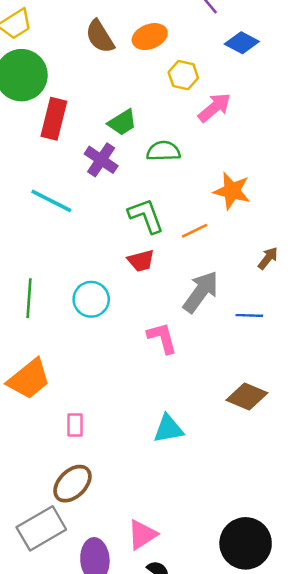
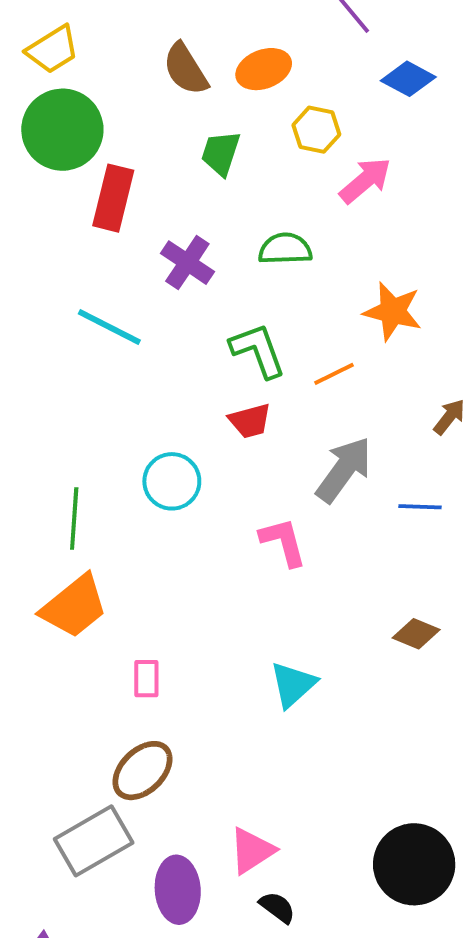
green trapezoid: (122, 122) -> (221, 153), moved, turned 140
green line: (29, 298) -> (74, 518), moved
brown diamond: (247, 396) -> (416, 634), size x0.7
cyan triangle: (168, 429) -> (293, 685), turned -32

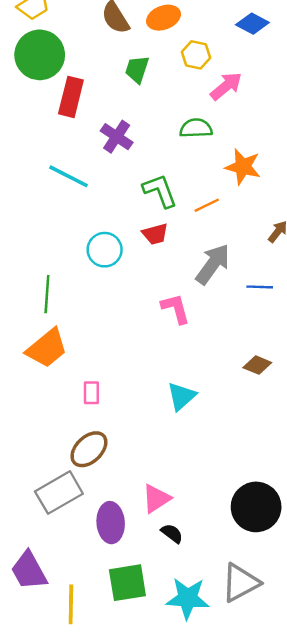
green semicircle: (285, 249) -> (196, 128), moved
cyan circle: (172, 481) -> (105, 250), moved

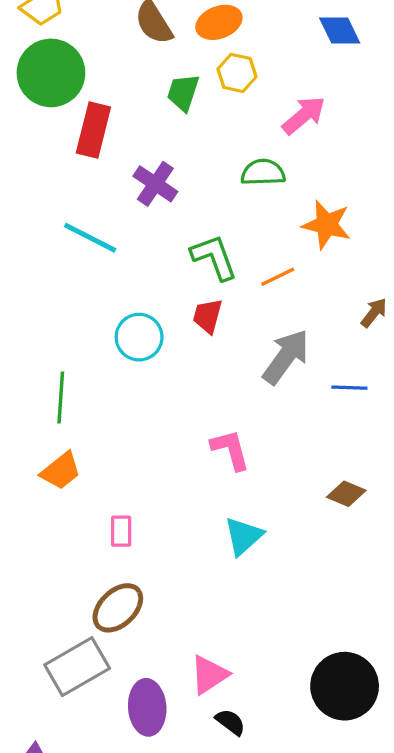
blue diamond: (252, 24) -> (340, 31), turned 36
yellow hexagon: (196, 55) -> (237, 73), moved
red trapezoid: (155, 234) -> (208, 316), turned 120
pink L-shape: (176, 309) -> (230, 450), moved
orange trapezoid: (47, 348) -> (61, 471), size x0.7

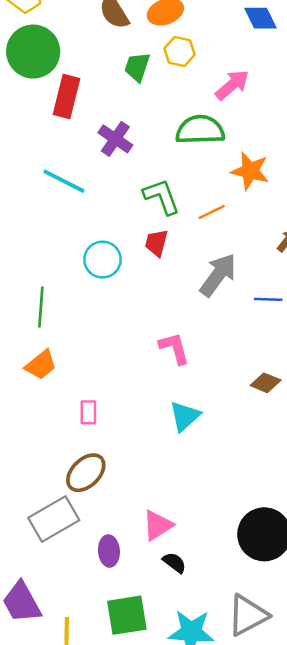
green semicircle: (263, 172) -> (200, 130), size x1.4
purple ellipse: (147, 707) -> (109, 551), size x0.7

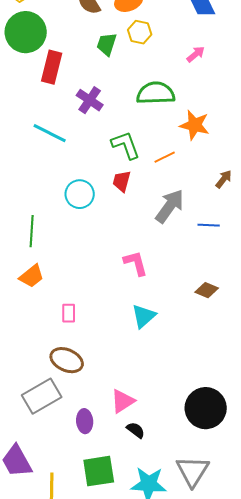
pink arrow: (232, 85) -> (196, 54), moved, size x0.7
brown ellipse: (86, 473) -> (67, 360), turned 68
gray triangle: (248, 615) -> (193, 471), turned -30

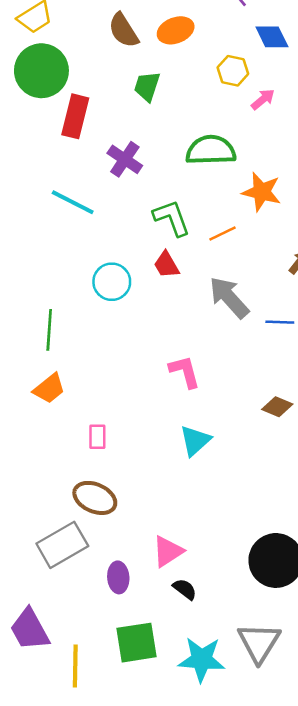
yellow hexagon: (140, 32) -> (233, 71), moved
red trapezoid: (122, 181) -> (166, 265), turned -45
gray arrow: (170, 206) -> (229, 297), turned -78

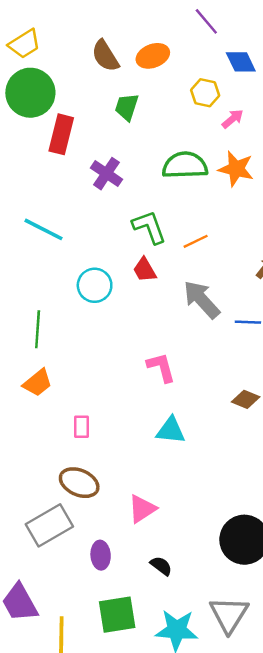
orange star: (262, 192) -> (236, 169), moved
cyan line: (73, 202) -> (43, 229), moved
cyan triangle: (195, 441) -> (171, 430), turned 48
pink triangle: (168, 551) -> (142, 509), moved

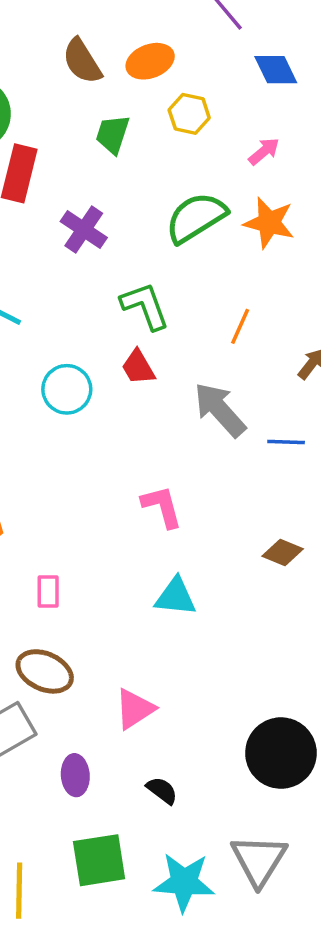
yellow hexagon: (205, 93) -> (189, 114), moved
green semicircle: (185, 165) -> (196, 218), turned -30
orange line: (196, 241) -> (240, 326), moved, turned -40

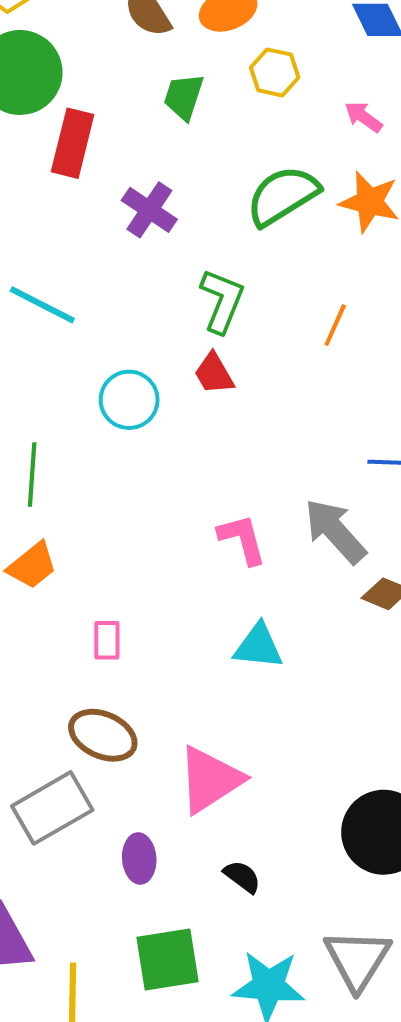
pink arrow: (264, 151) -> (363, 117), turned -104
green L-shape: (145, 306) -> (222, 301), turned 42
gray arrow: (220, 410) -> (335, 531), moved
pink triangle: (135, 709) -> (210, 780), size x1.4

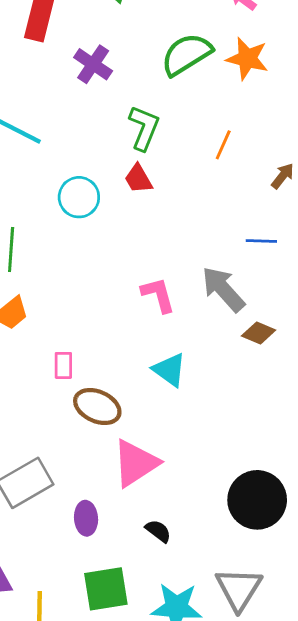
cyan triangle: (258, 646) -> (169, 370), turned 30
brown ellipse: (103, 735) -> (97, 407), moved

